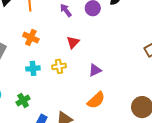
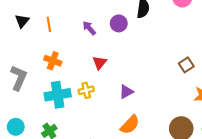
cyan cross: (33, 68) -> (58, 95), size x1.6

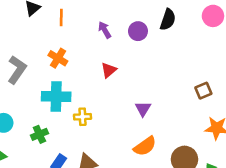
yellow cross: (86, 90) -> (82, 117), moved
purple triangle: (126, 92) -> (143, 109), moved, turned -40
orange semicircle: (130, 125) -> (145, 146), moved

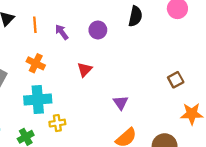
purple arrow: (105, 30) -> (62, 32), moved
purple circle: (138, 31) -> (98, 30), moved
yellow cross: (82, 117) -> (57, 123), moved

